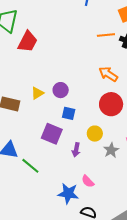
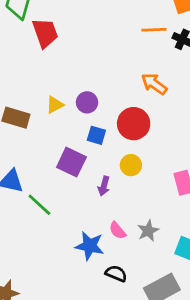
red trapezoid: (28, 42) -> (45, 33), turned -50
red circle: (111, 104) -> (134, 124), moved
gray star: (111, 150) -> (148, 231), moved

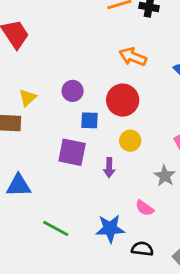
yellow triangle: (55, 105) -> (28, 98), moved
green line: (39, 205) -> (56, 228), moved
pink semicircle: (118, 231) -> (145, 208), moved
gray star: (148, 231) -> (165, 176), moved

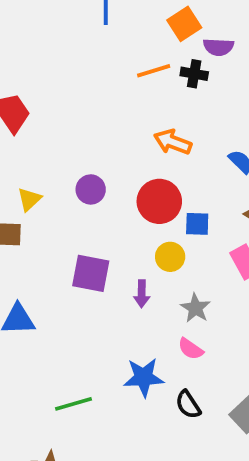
blue square: (90, 120) -> (197, 224), moved
gray star: (165, 176) -> (195, 308), moved
green line: (56, 228) -> (74, 404), moved, turned -44
black semicircle: (142, 249) -> (188, 405), turned -130

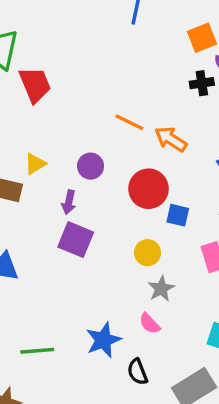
orange line: (154, 71) -> (129, 122), moved, turned 32
black cross: (194, 74) -> (202, 83), turned -30
yellow circle: (170, 257) -> (148, 253), moved
purple arrow: (142, 294) -> (69, 202), moved
blue star: (144, 377) -> (103, 340), turned -30

